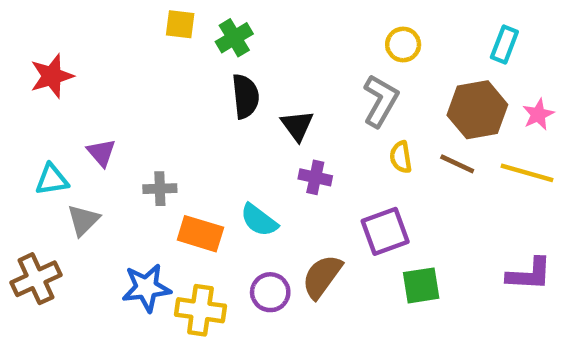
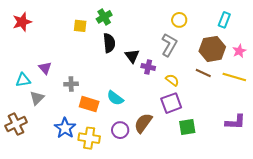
yellow square: (180, 24) -> (80, 26), moved
red star: (52, 76) -> (22, 22), moved
yellow semicircle: (401, 157) -> (172, 80), moved, turned 136
purple cross: (315, 177) -> (148, 67), moved
blue star: (146, 288) -> (65, 128), turned -30

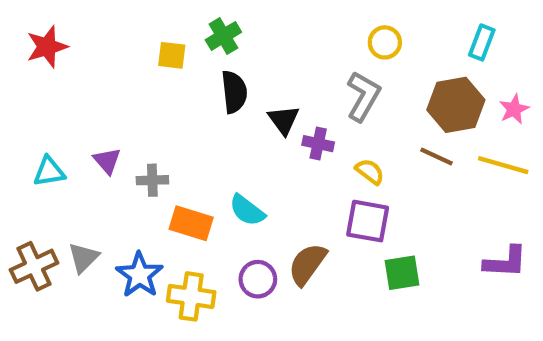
purple triangle: (45, 68) -> (107, 161), moved
gray triangle: (37, 98) -> (84, 258), moved
purple square: (171, 103) -> (368, 221), turned 30

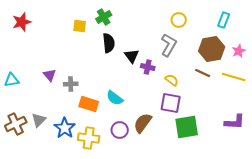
cyan triangle: (49, 172) -> (12, 80), moved
green square: (402, 273) -> (187, 127), size x1.4

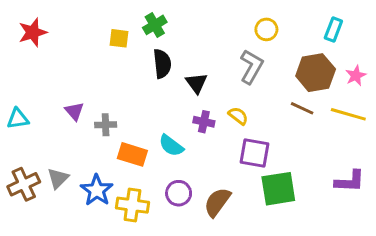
purple cross: (148, 67) -> (204, 122), moved
yellow semicircle: (172, 80) -> (238, 116), moved
brown semicircle: (143, 123) -> (217, 202), moved

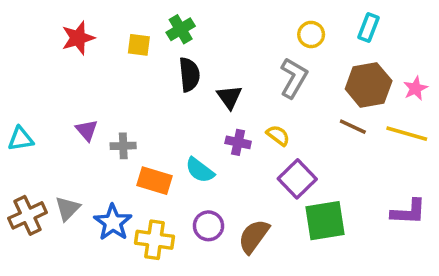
cyan rectangle: (333, 29) -> (369, 28), moved
red star: (33, 32) -> (78, 38), moved
purple square: (254, 153) -> (297, 179), turned 36

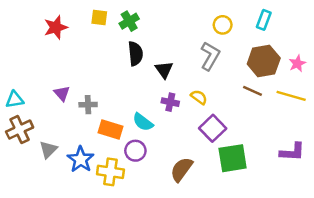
yellow square: (139, 45) -> (99, 17), moved
brown cross: (28, 215) -> (20, 130), moved
purple circle: (208, 226) -> (135, 151), moved

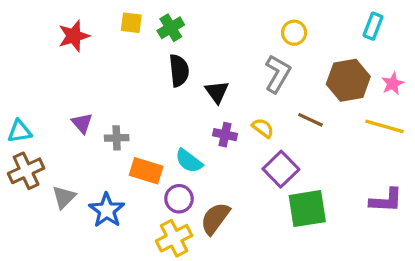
cyan rectangle: (264, 20) -> (373, 26), moved
brown line: (252, 91) -> (311, 120), moved
brown semicircle: (181, 169) -> (215, 218), moved
yellow cross: (110, 172) -> (174, 238), moved, turned -35

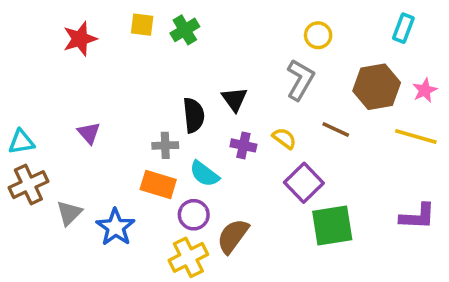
black semicircle: (179, 70) -> (194, 115), moved
gray cross: (117, 138) -> (165, 145), moved

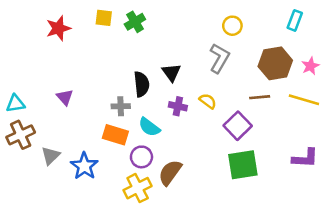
brown line: (336, 129) -> (260, 97), moved, turned -30
purple square: (304, 183) -> (238, 126), moved

